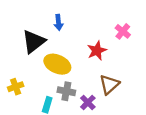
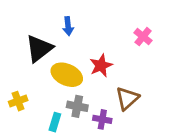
red star: (97, 51) -> (101, 66), moved
purple cross: (88, 102) -> (102, 119), turned -35

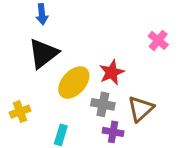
blue arrow: (68, 26) -> (42, 14), moved
yellow ellipse: (67, 75) -> (74, 83), turned -72
gray cross: (77, 106) -> (103, 104), moved

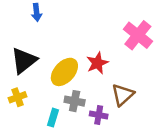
pink cross: (158, 40) -> (138, 35), size x1.6
black triangle: (43, 53) -> (24, 61), moved
gray cross: (103, 104) -> (75, 101), moved

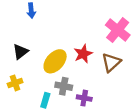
black triangle: (24, 61) -> (20, 52), size x0.7
brown triangle: (123, 95) -> (111, 62), moved

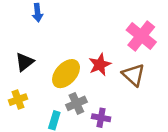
brown triangle: (111, 62) -> (133, 75), turned -36
gray cross: (64, 86) -> (76, 103), turned -35

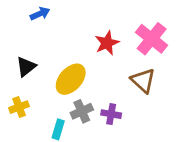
blue arrow: (37, 13) -> (40, 14), turned -108
red star: (100, 65) -> (107, 43), moved
purple cross: (101, 118) -> (111, 114), moved

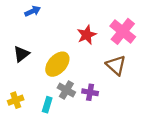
yellow cross: (19, 107) -> (16, 100), moved
gray cross: (82, 111) -> (66, 90), turned -36

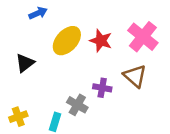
red star: (87, 35) -> (101, 41), turned -30
yellow ellipse: (57, 64) -> (67, 41), moved
purple cross: (90, 92) -> (102, 88), moved

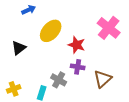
red star: (101, 41) -> (77, 45), moved
brown triangle: (135, 76) -> (103, 79), moved, turned 36

